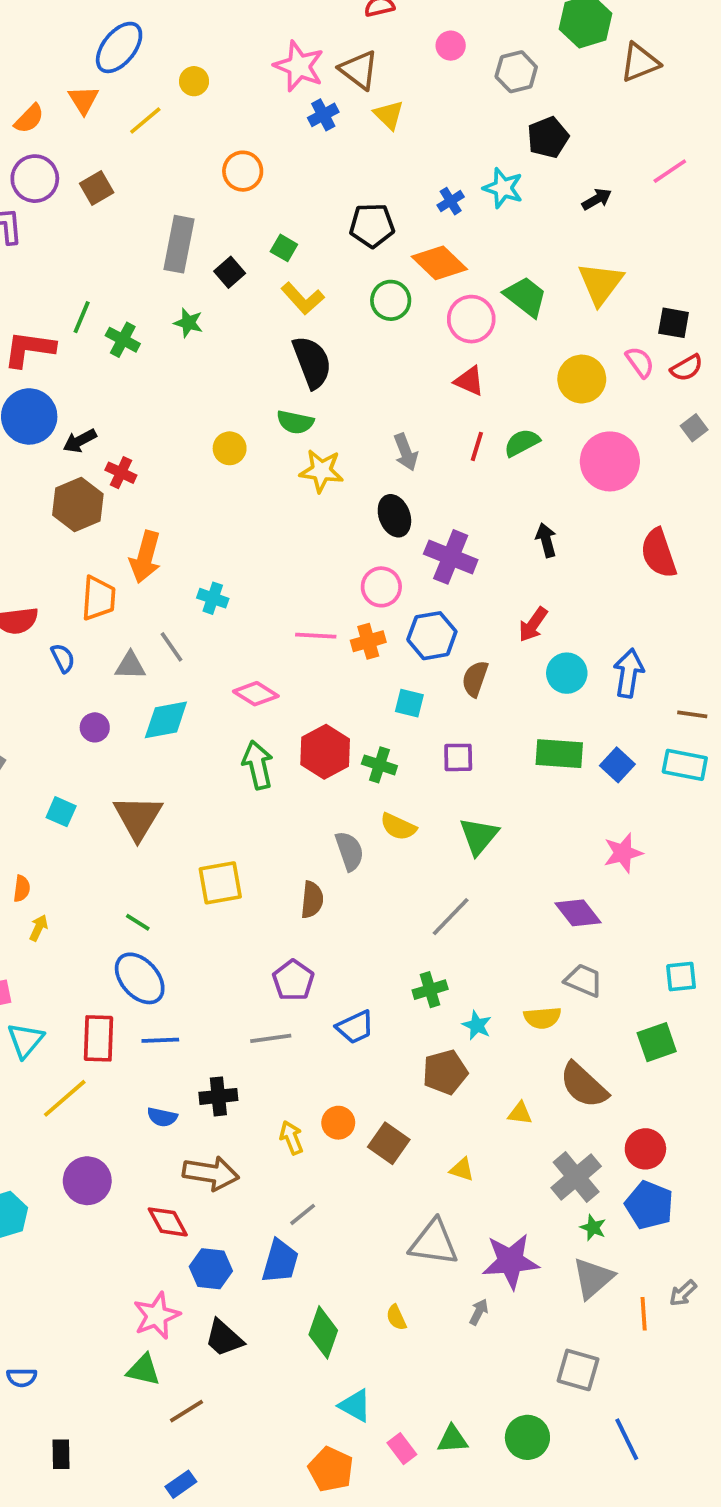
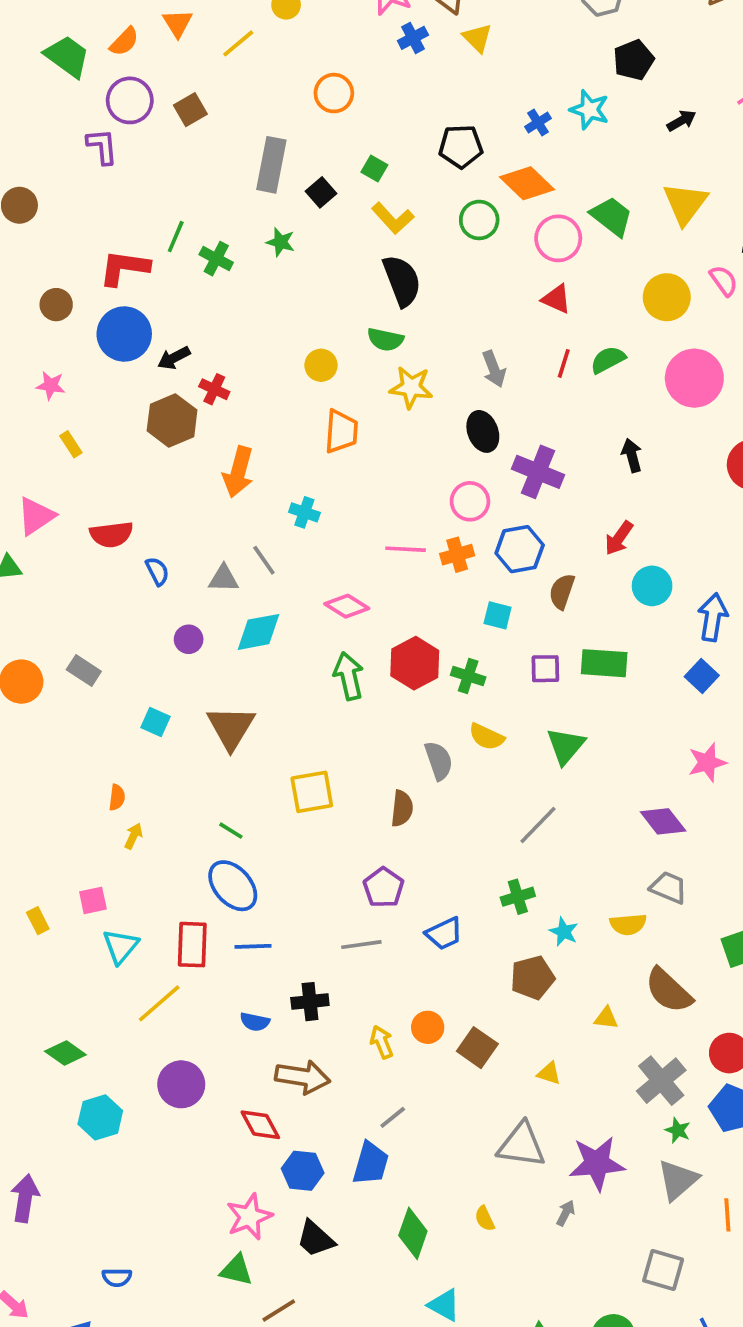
orange trapezoid: (98, 598) -> (341, 431), moved
blue arrow: (629, 673) -> (713, 617), moved
green rectangle: (559, 754) -> (604, 663), moved

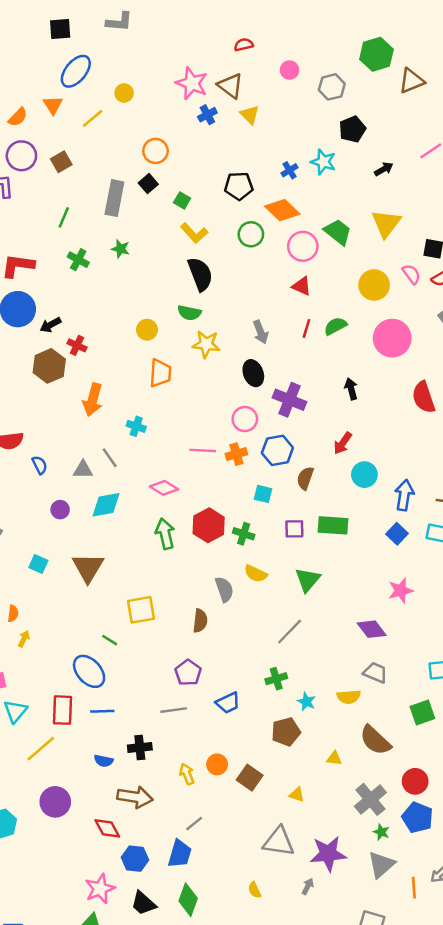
black square: (321, 192) -> (148, 184), moved
green line: (176, 237) -> (64, 217), moved
green line: (231, 831) -> (110, 640), moved
green diamond: (413, 1233) -> (188, 900), moved

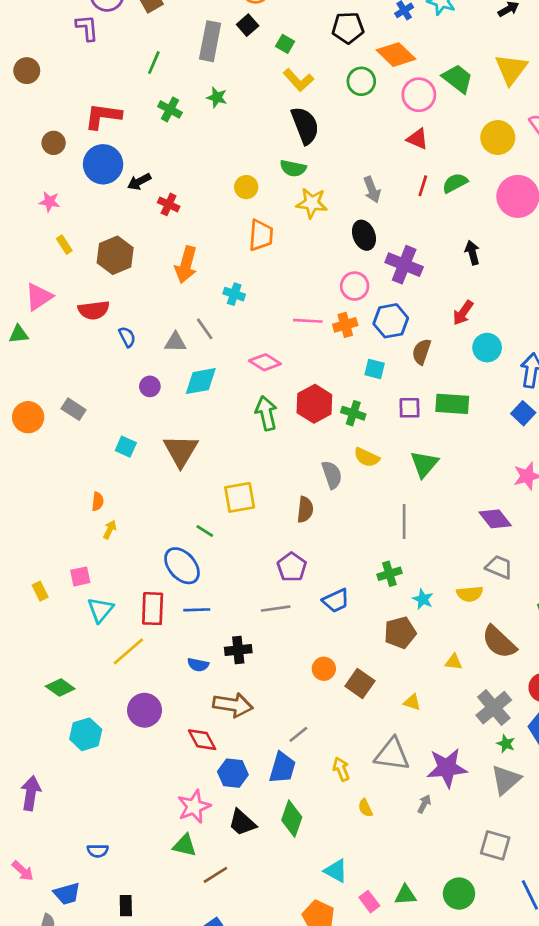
brown hexagon: (49, 366) -> (115, 255), moved
gray line: (290, 632) -> (404, 522), turned -44
yellow arrow: (187, 774) -> (341, 769), moved

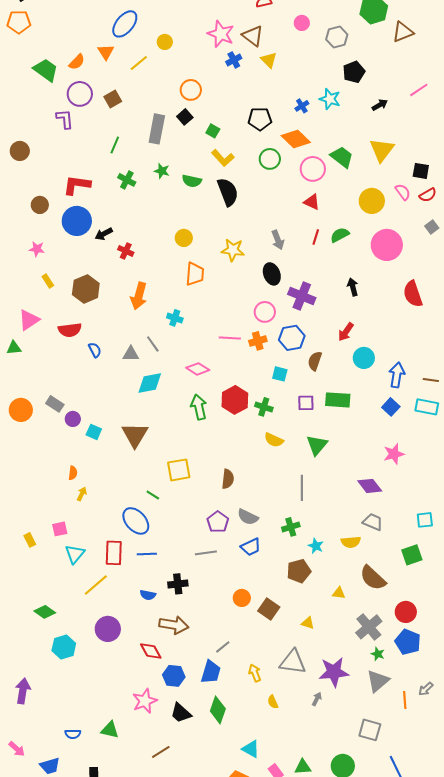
green semicircle: (293, 168) -> (192, 181), moved
purple circle: (150, 386) -> (73, 419), moved
gray semicircle: (332, 475) -> (248, 517), moved, turned 135
green triangle: (185, 845) -> (110, 730), moved

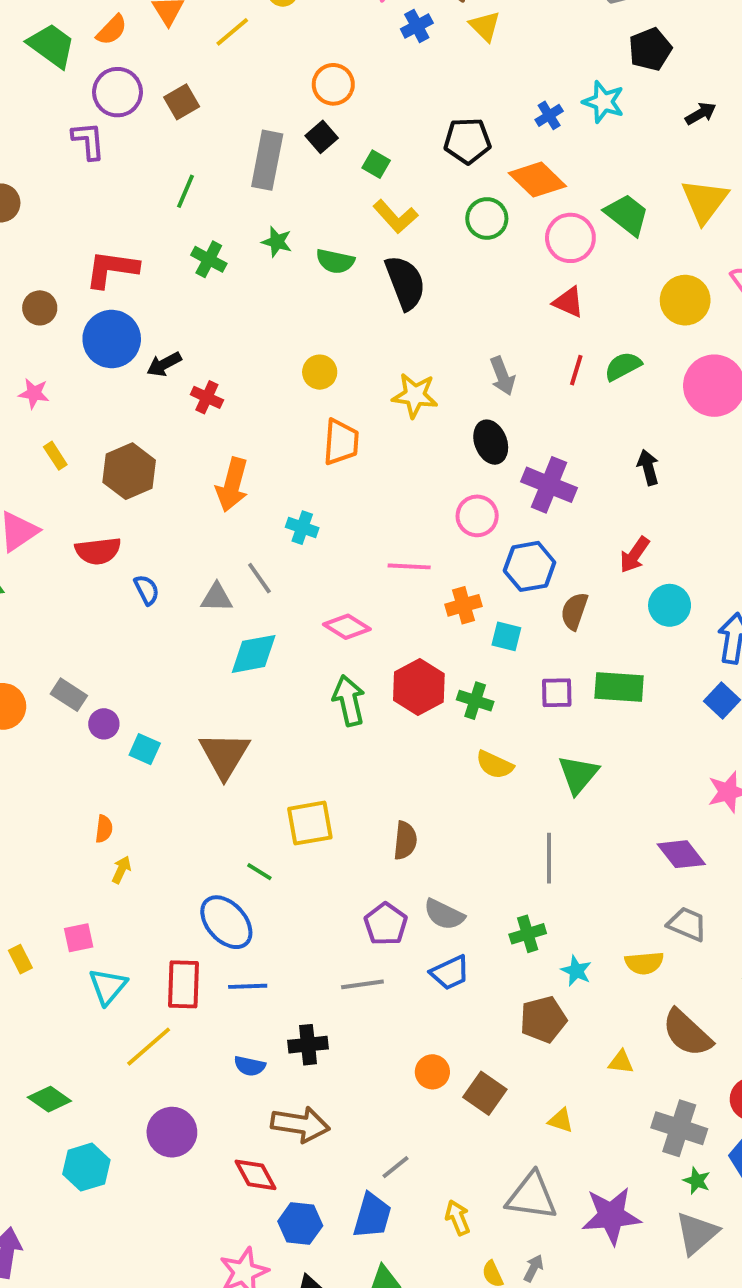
orange cross: (258, 341) -> (464, 605), moved
gray cross: (369, 627) -> (679, 1128), turned -32
gray arrow: (317, 699) -> (533, 1268), moved

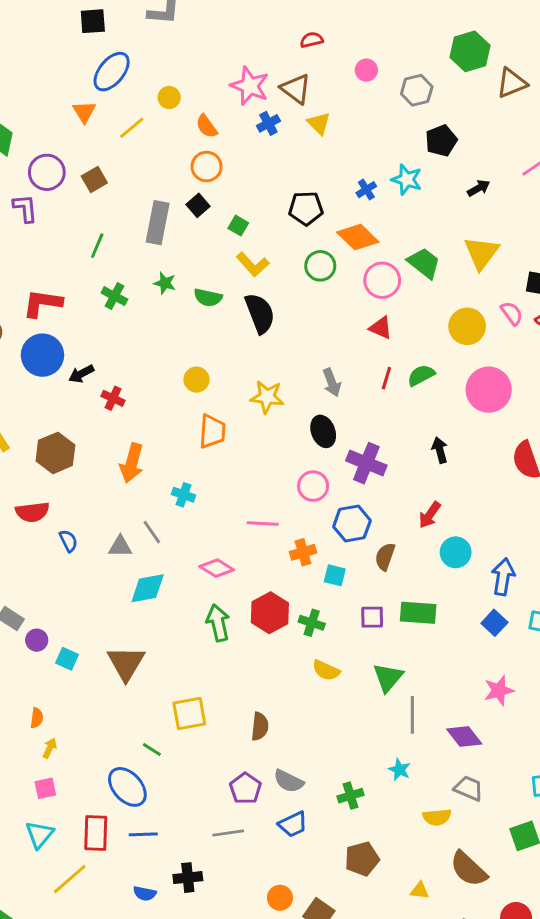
orange semicircle: (112, 30) -> (207, 126), moved, turned 100
gray line: (549, 858) -> (412, 715), moved
pink square: (79, 938) -> (45, 788), moved
cyan star: (576, 971) -> (399, 770), moved

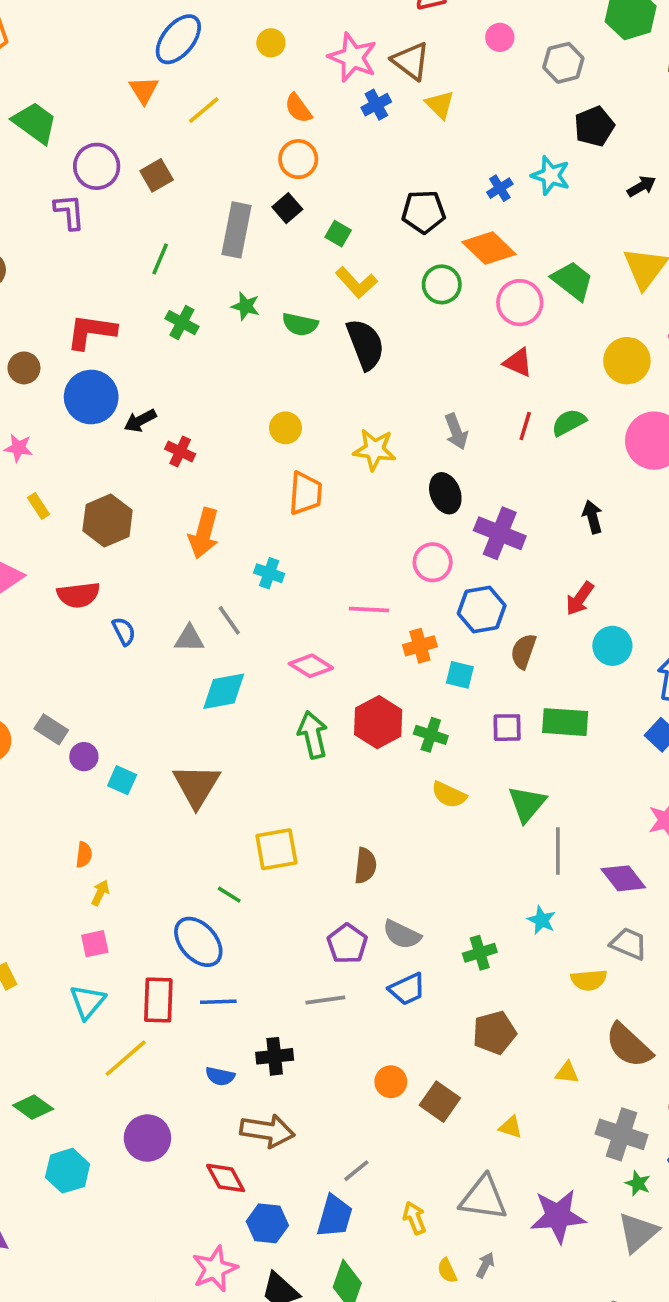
yellow circle: (169, 97) -> (271, 43), moved

